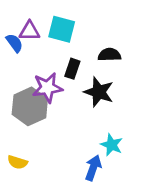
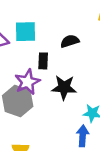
black star: (99, 92) -> (64, 87), moved

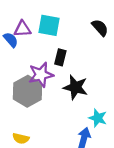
black semicircle: (70, 41) -> (100, 28), moved, turned 54

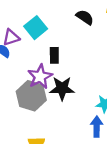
cyan square: (49, 25) -> (36, 28), turned -35
black star: (76, 87) -> (62, 88), moved

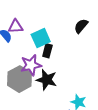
black semicircle: (85, 17) -> (81, 26), turned -98
cyan square: (36, 28) -> (41, 38), moved

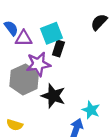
purple triangle: (16, 26) -> (24, 38), moved
black star: (47, 80) -> (53, 96), moved

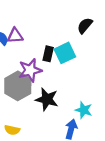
cyan square: (51, 33) -> (65, 53), moved
purple triangle: (24, 38) -> (15, 36), moved

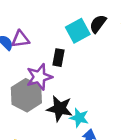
cyan square: (65, 53) -> (78, 31), moved
cyan star: (84, 110) -> (79, 118), moved

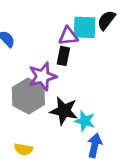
cyan square: (78, 31) -> (85, 27), turned 30
purple triangle: (20, 39) -> (68, 36), moved

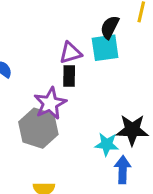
cyan square: (85, 27) -> (105, 48), moved
black star: (64, 111) -> (132, 130), moved

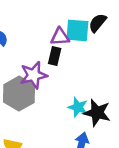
cyan square: (105, 48) -> (77, 30), moved
cyan star: (107, 144) -> (78, 107), moved

